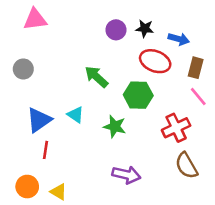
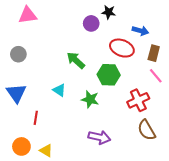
black star: (145, 29) -> (109, 12), moved
blue triangle: (39, 120) -> (16, 93), moved, turned -30

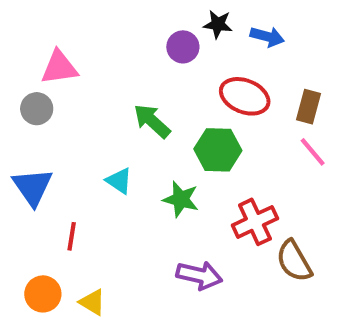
pink triangle: (28, 15) -> (59, 67), moved
blue arrow: (140, 31) -> (267, 37), moved
red cross: (138, 100) -> (255, 222), moved

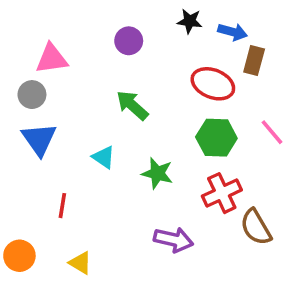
purple circle: (183, 47) -> (129, 41), moved
brown rectangle: (308, 107) -> (254, 61), moved
green hexagon: (218, 150) -> (216, 138), moved
blue triangle: (33, 187) -> (39, 139), moved
orange circle: (43, 294) -> (19, 256), moved

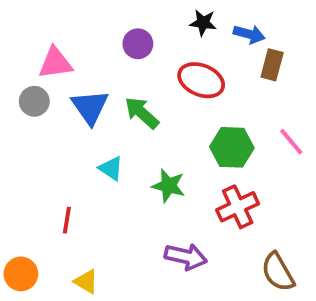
red ellipse: (213, 84) -> (201, 80), moved
blue triangle: (39, 139) -> (90, 107), moved
brown semicircle: (256, 227) -> (278, 272), moved

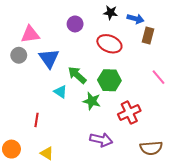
green arrow: (142, 113) -> (77, 75), moved
green hexagon: (232, 147) -> (109, 80), moved
brown semicircle: (278, 272) -> (151, 148), turned -65

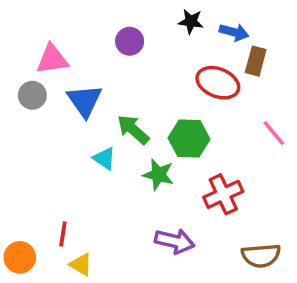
red ellipse: (109, 44) -> (218, 83), moved
red line: (36, 120) -> (63, 234), moved

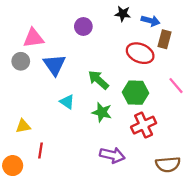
green arrow: (133, 130) -> (98, 80), moved
green hexagon: (189, 139) -> (135, 93), moved
yellow triangle: (81, 265) -> (23, 126), moved, turned -42

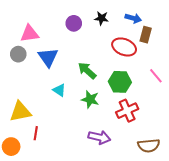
black star: (123, 14) -> (101, 18), moved
yellow triangle: (23, 126) -> (20, 112), size x1.6

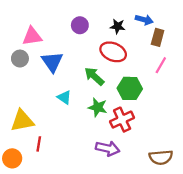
black star: (101, 18) -> (118, 26), moved
red ellipse: (124, 47) -> (113, 52), moved
pink line: (156, 76) -> (161, 65), moved, turned 70
red cross: (127, 111) -> (122, 120), moved

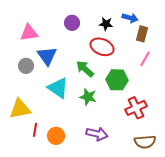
gray circle: (20, 59) -> (26, 66), moved
cyan triangle: (64, 97) -> (58, 88), size x1.6
red cross: (122, 120) -> (136, 108), moved
orange circle: (12, 158) -> (56, 136), moved

